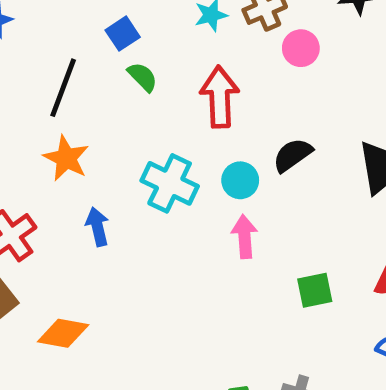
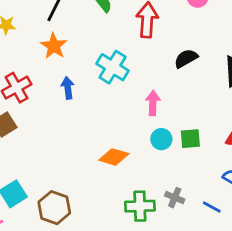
cyan circle: (240, 180) -> (161, 139), moved
orange diamond: (63, 333) -> (114, 157), moved

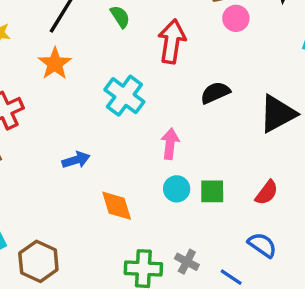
blue arrow: (68, 88) -> (76, 160), moved, turned 75
orange diamond: (114, 157) -> (117, 206), turned 52

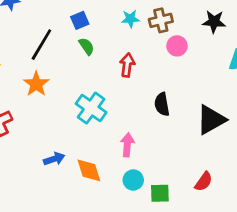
red arrow: (172, 42) -> (127, 65), size x0.7
black semicircle: (215, 93) -> (162, 104), turned -75
green square: (212, 191) -> (160, 193), moved
orange diamond: (117, 206) -> (89, 170), moved

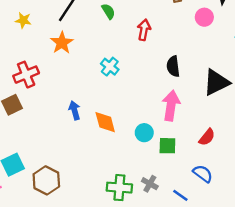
pink circle: (177, 46) -> (204, 17), moved
cyan cross: (91, 108) -> (110, 67), size x0.7
pink arrow: (127, 145) -> (171, 106), moved, size x1.4
blue arrow: (54, 159) -> (75, 110), turned -90

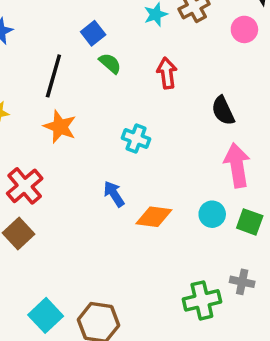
blue arrow: (75, 110) -> (114, 194), moved
orange diamond: (105, 122) -> (154, 217), turned -50
green square: (167, 146) -> (250, 222), turned 36

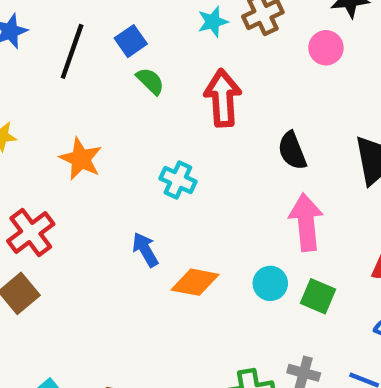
red arrow: (167, 73) -> (223, 98), size x1.4
black line: (53, 76) -> (72, 51), moved

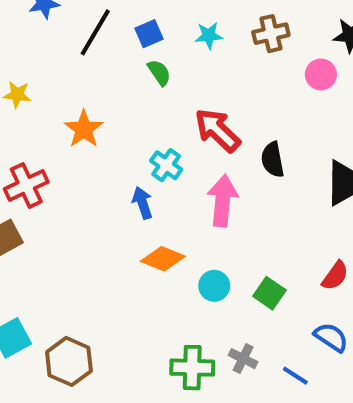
cyan star: (213, 22) -> (209, 35), moved
red arrow: (223, 98) -> (217, 130), moved, turned -54
pink arrow: (306, 222) -> (223, 201), moved
blue arrow: (145, 250) -> (142, 203), moved
cyan circle: (270, 283) -> (214, 286), moved

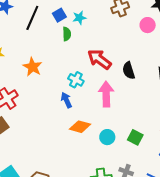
cyan star: (209, 35) -> (79, 18), moved
green semicircle: (159, 73) -> (67, 34), turned 40

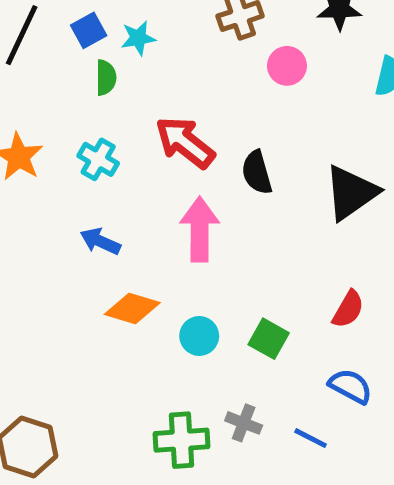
pink circle: (148, 25) -> (287, 66), moved
cyan cross: (76, 80) -> (98, 159), moved
blue arrow: (66, 100) -> (100, 241), turned -42

